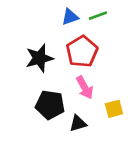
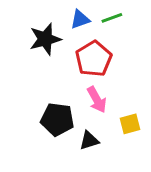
black star: (39, 58) -> (45, 39), moved

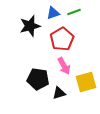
yellow square: (130, 124) -> (86, 82), size x1.5

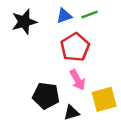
black star: (30, 26) -> (24, 22), moved

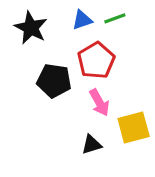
black star: (24, 22) -> (31, 28), turned -30
black pentagon: (46, 96) -> (54, 81), moved

